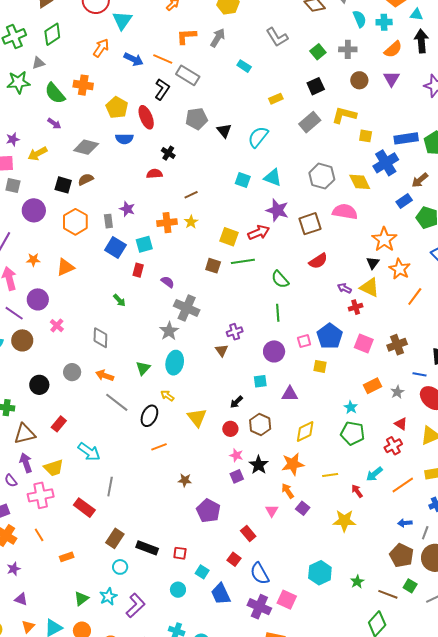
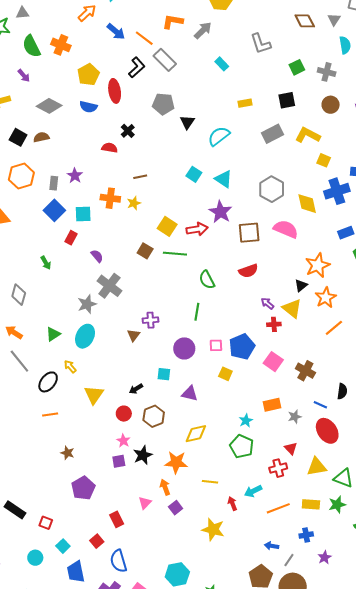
brown cross: (397, 345) -> (305, 371), turned 36

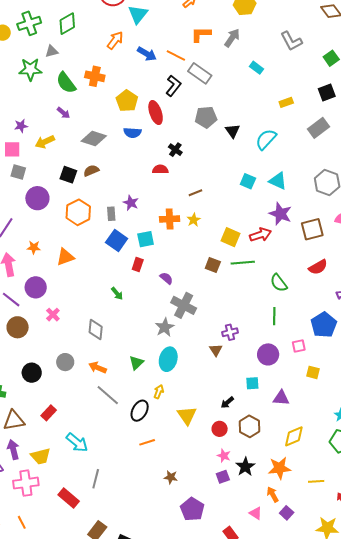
blue pentagon: (242, 347) -> (324, 325), moved
yellow arrow: (70, 367) -> (159, 392), turned 72
pink triangle: (145, 503) -> (256, 513), turned -32

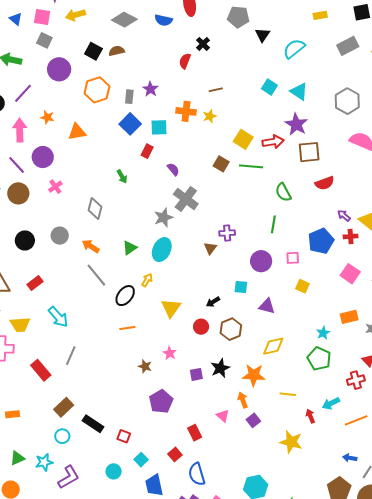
red semicircle: (160, 169) -> (185, 61), turned -77
brown square: (312, 229) -> (309, 152), moved
pink star: (224, 456) -> (170, 353), moved

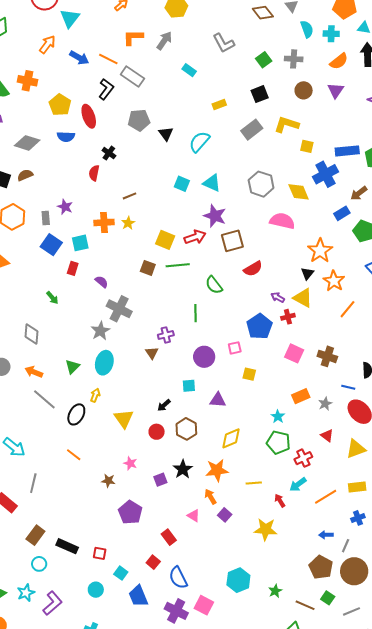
green line: (273, 224) -> (196, 313), moved
orange line: (127, 328) -> (74, 455), moved, turned 56
red cross: (356, 380) -> (303, 458), moved

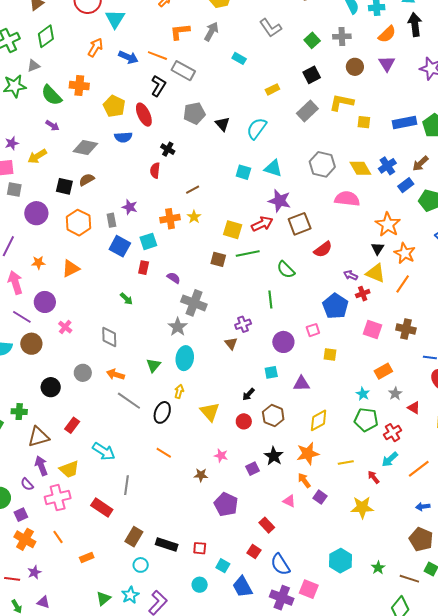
blue cross: (326, 174) -> (387, 166), moved, size x0.7
orange line: (348, 309) -> (403, 284), moved
gray star: (325, 404) -> (395, 394), moved

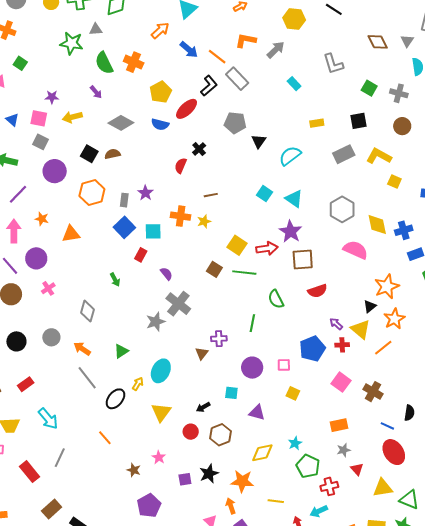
green square: (312, 40) -> (369, 88), turned -35
red ellipse: (144, 115) -> (187, 109), turned 55
cyan ellipse: (185, 358) -> (161, 371), moved
cyan star: (363, 394) -> (295, 443), moved

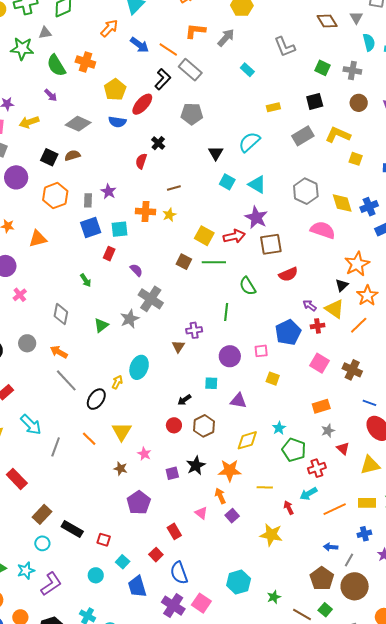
black triangle: (259, 141) -> (216, 153), moved
blue square: (124, 227) -> (91, 228), turned 30
green triangle: (121, 351) -> (101, 325), moved
yellow triangle: (161, 412) -> (122, 432), moved
gray line: (60, 458) -> (56, 447), moved

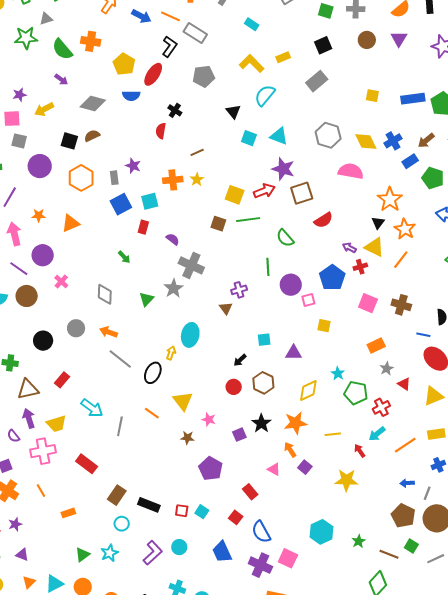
yellow L-shape: (338, 135) -> (252, 63), moved, turned 30
purple circle: (230, 356) -> (291, 285), moved
cyan square: (123, 562) -> (202, 512), moved
purple L-shape: (51, 584) -> (153, 553), moved

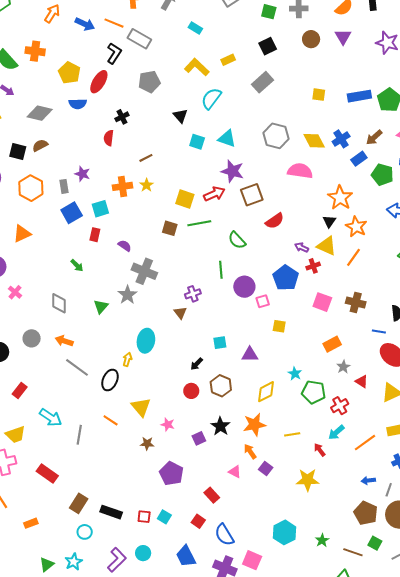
black cross: (175, 110) -> (122, 117), turned 32

